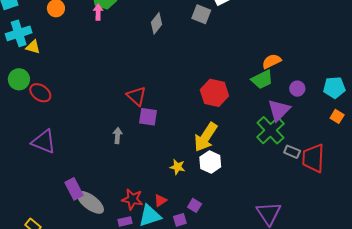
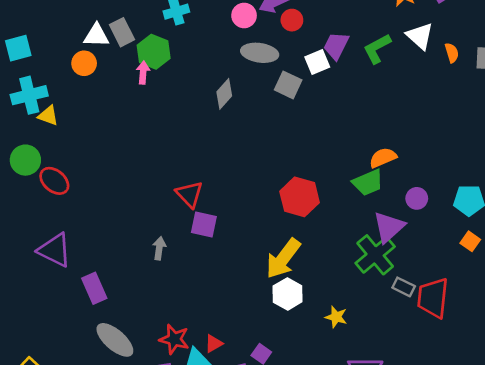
yellow star: (177, 167) -> (336, 317), moved
purple rectangle: (74, 189) -> (94, 288), moved

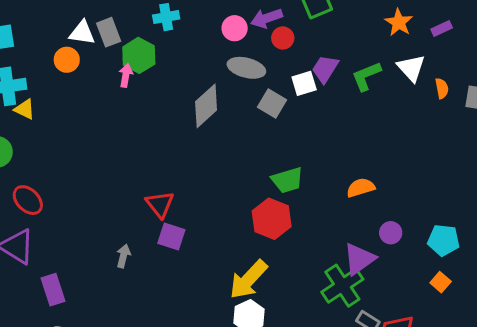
gray diamond: (224, 94) -> (206, 106), size x1.4
red ellipse: (54, 181) -> (28, 200), moved
green trapezoid: (368, 182) -> (287, 180), moved

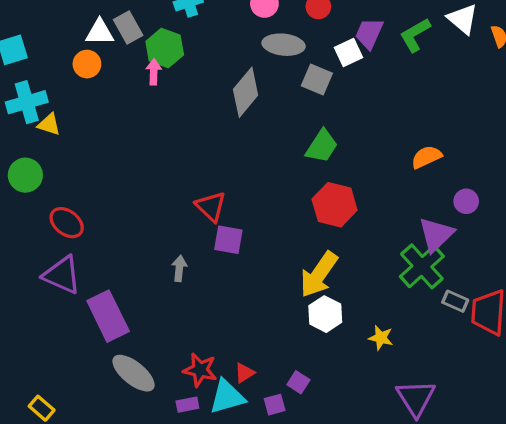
green trapezoid: (287, 180) -> (322, 146), moved, turned -32
purple rectangle: (53, 290) -> (108, 316), size x1.4

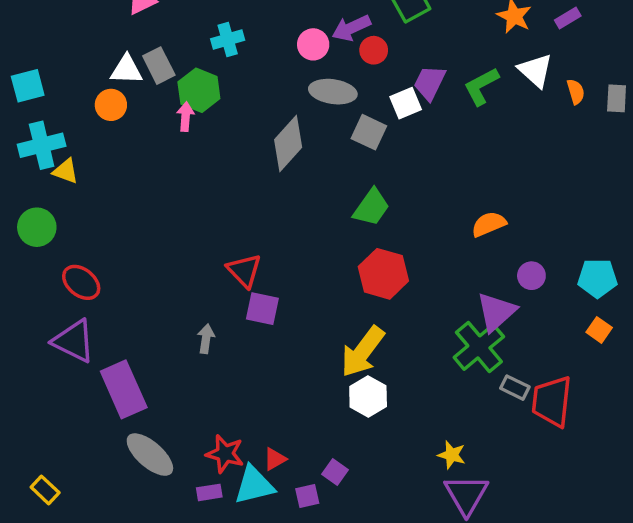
yellow star: (381, 338) -> (452, 455), moved

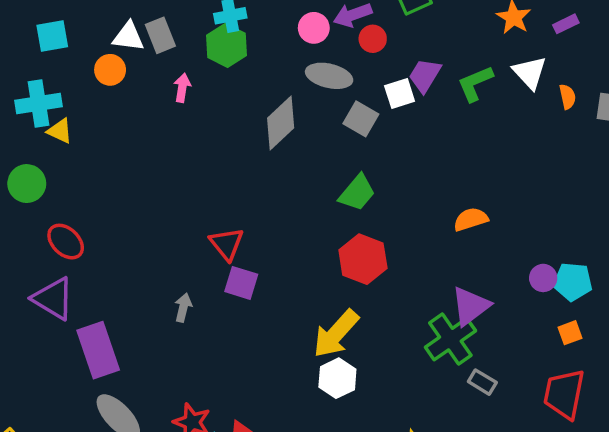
cyan square: (28, 86) -> (52, 36), moved
green hexagon: (199, 90) -> (227, 45), moved
purple circle: (531, 276) -> (543, 278), moved
orange square: (599, 330) -> (570, 333), turned 30
red trapezoid: (552, 401) -> (564, 394), moved

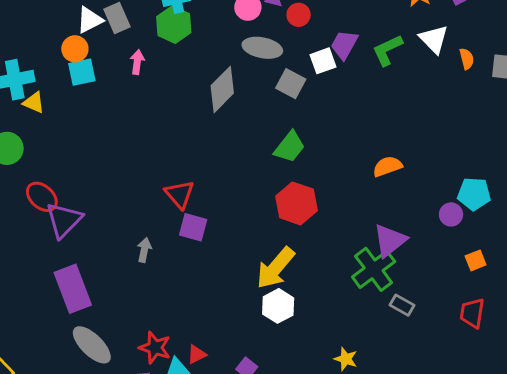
cyan square: (52, 36) -> (82, 72), moved
white triangle: (128, 37) -> (90, 20), turned -32
cyan pentagon: (573, 282) -> (474, 194), moved
purple triangle: (53, 298) -> (64, 220), moved, turned 45
red trapezoid: (564, 394) -> (472, 313), size x0.7

